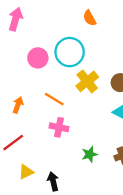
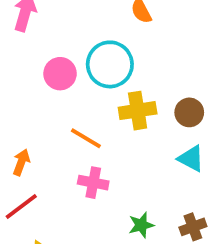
yellow cross: (87, 81) -> (138, 111), turned 30
orange arrow: (18, 105) -> (21, 162), moved

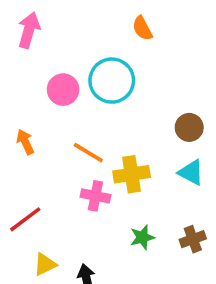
yellow cross: (138, 111) -> (132, 174), moved
orange arrow: (21, 162) -> (25, 142), moved, turned -45

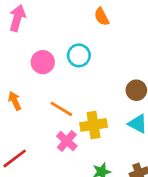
cyan circle: (112, 81) -> (79, 55), size x0.7
pink cross: (95, 196) -> (67, 141), turned 30

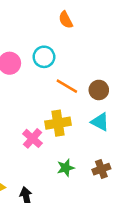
orange line: (61, 109) -> (67, 86), moved

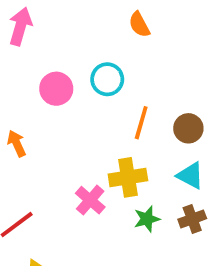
orange line: (67, 86) -> (141, 123), turned 75
green star: (66, 168) -> (147, 219), moved
brown cross: (101, 169) -> (192, 219), moved

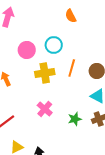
yellow cross: (128, 177) -> (45, 73), moved

